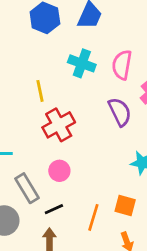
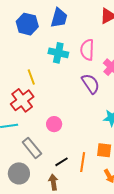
red cross: (59, 125) -> (22, 100), moved
pink circle: (59, 171) -> (54, 124), moved
black line: (54, 209) -> (62, 162), moved

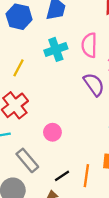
cyan cross: (58, 53) -> (56, 49), turned -30
yellow line: (31, 77) -> (19, 68), moved, turned 49

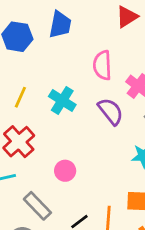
cyan cross: (56, 49) -> (62, 101), moved, turned -35

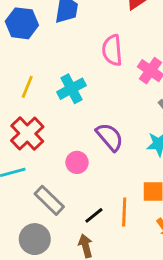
cyan cross: (62, 101) -> (71, 89), turned 32
purple semicircle: (111, 111) -> (110, 137), moved

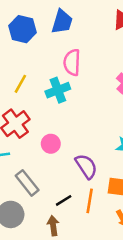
pink semicircle: (112, 50) -> (72, 62), moved
purple semicircle: (110, 137) -> (86, 166), moved
pink circle: (77, 162) -> (51, 144), moved

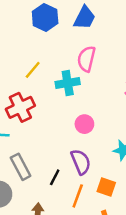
pink circle: (51, 144) -> (84, 124), moved
black line: (64, 200) -> (55, 177), moved, turned -42

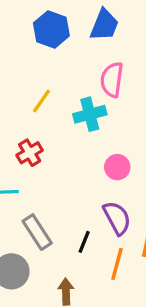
red cross: (20, 107) -> (30, 153), size x0.7

